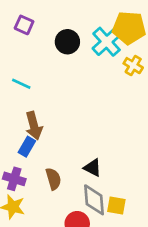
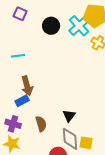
cyan line: (21, 84) -> (18, 56), turned -32
blue rectangle: (27, 147) -> (22, 101), turned 32
black triangle: (93, 168) -> (69, 116), turned 40

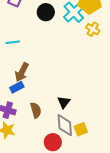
brown arrow: (27, 86) -> (22, 72), turned 42
yellow square: (86, 143) -> (81, 129), turned -32

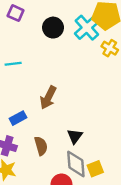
brown arrow: (22, 72) -> (48, 98), moved

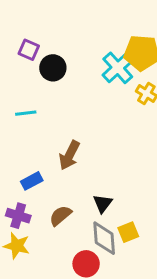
black circle: (53, 28) -> (53, 68), moved
brown semicircle: (41, 146) -> (60, 216), turned -114
yellow square: (95, 169) -> (128, 232), moved

